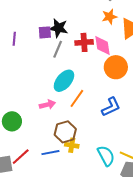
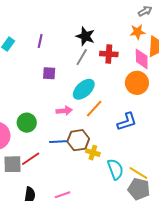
purple square: (45, 32) -> (49, 73), moved
pink diamond: (102, 46) -> (142, 59), moved
yellow cross: (72, 145) -> (93, 153), moved
blue line: (50, 153) -> (58, 142), moved

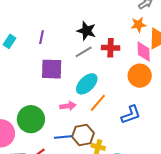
gray line: (82, 57) -> (84, 52), turned 30
purple square: (49, 73) -> (52, 69), size x1.6
green circle: (27, 123) -> (31, 119), size x1.4

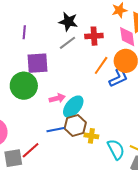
cyan ellipse: (87, 84) -> (73, 107), moved
orange line: (98, 103) -> (101, 65), moved
blue L-shape: (131, 115) -> (118, 78), moved
green circle: (31, 119) -> (24, 86), moved

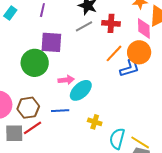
brown hexagon: (75, 125) -> (28, 108), moved
cyan semicircle: (116, 149) -> (117, 139), turned -145

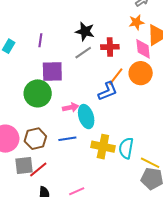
blue L-shape: (130, 68) -> (108, 91), moved
cyan ellipse: (81, 90) -> (86, 117), turned -60
yellow cross: (95, 122) -> (103, 147), size x1.6
red line: (33, 128) -> (38, 170), moved
cyan semicircle: (117, 139) -> (126, 148), moved

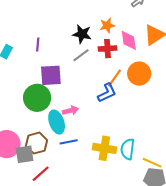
orange star: (136, 22) -> (107, 25), moved
pink diamond: (143, 49) -> (129, 40), moved
cyan ellipse: (86, 117) -> (57, 122), moved
gray square: (24, 165) -> (25, 154), moved

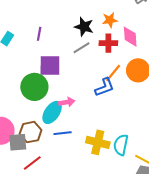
cyan ellipse: (57, 122) -> (52, 112), turned 50

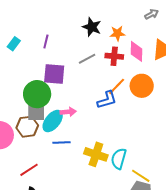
black star: (84, 27) -> (92, 27), moved
brown hexagon: (31, 132) -> (27, 127), moved
gray square: (18, 142) -> (36, 112), moved

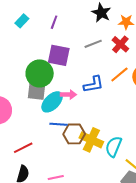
red cross: (114, 56) -> (120, 44), turned 30
blue L-shape: (107, 100) -> (93, 84), moved
brown hexagon: (27, 127) -> (74, 134), moved

